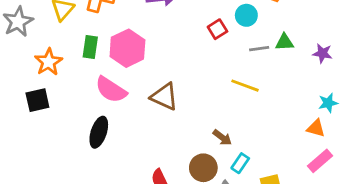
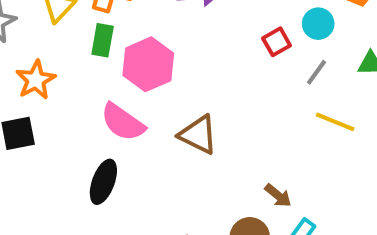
green rectangle: (90, 47) -> (103, 40), moved
gray line: (259, 49) -> (316, 72), moved, turned -48
yellow line: (245, 86) -> (335, 122), moved

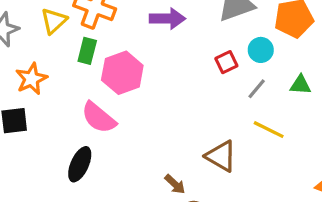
brown triangle: (198, 135) -> (221, 156), moved
brown arrow: (278, 196) -> (175, 184), moved

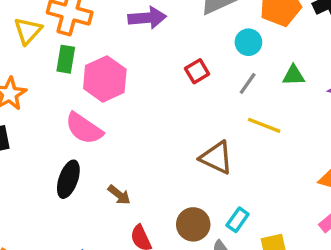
red square: (226, 62) -> (197, 71), moved
brown arrow: (175, 184) -> (119, 195), moved

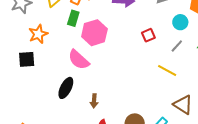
yellow line: (264, 125) -> (167, 70), moved
brown triangle: (216, 158) -> (183, 105), moved
brown arrow: (119, 195) -> (94, 101), turned 48

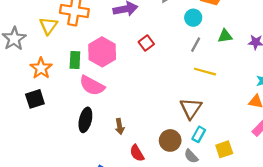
green rectangle: (73, 18) -> (75, 60), moved
red square: (148, 35) -> (146, 43), moved
yellow line: (167, 70) -> (205, 72), moved
brown triangle: (183, 105) -> (191, 108), moved, turned 45

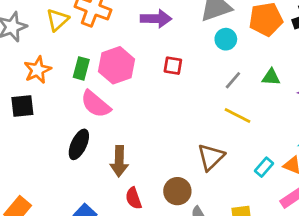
cyan circle: (193, 18) -> (226, 39), moved
red square: (146, 43) -> (173, 66), turned 35
brown arrow: (120, 126) -> (119, 161), size x1.5
cyan rectangle: (199, 134) -> (264, 167), moved

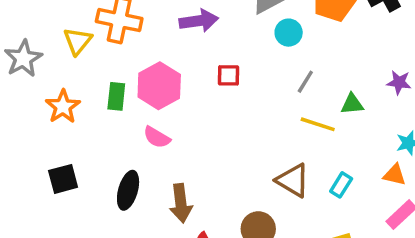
green triangle: (271, 77) -> (352, 104), moved
pink semicircle: (96, 104) -> (157, 137), moved, size x0.7
black square: (22, 106) -> (63, 179), moved
brown triangle: (211, 157) -> (293, 180), turned -36
cyan rectangle: (264, 167) -> (341, 185), moved

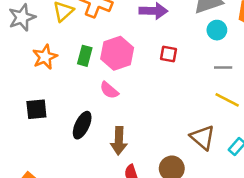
gray line: (305, 82) -> (223, 68), turned 48

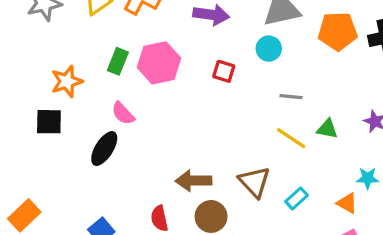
cyan circle: (217, 30) -> (269, 49), moved
orange star: (45, 57) -> (67, 81), moved
pink semicircle: (109, 90) -> (123, 113), moved
brown arrow: (119, 141) -> (193, 181), moved, turned 80

